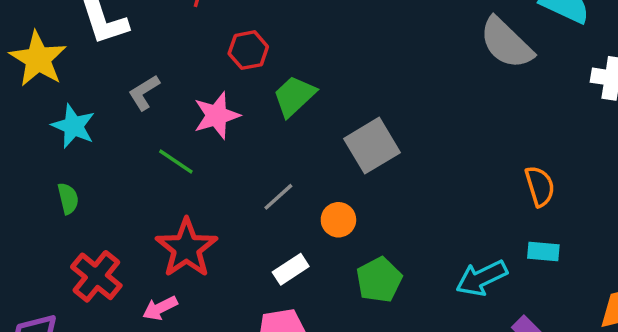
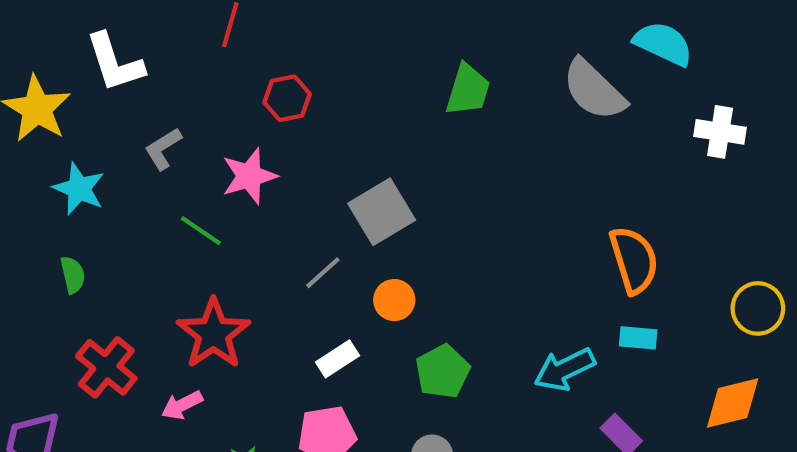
green trapezoid: (294, 96) -> (468, 90), moved, turned 150
gray square: (372, 146) -> (382, 212), moved
orange semicircle: (540, 186) -> (634, 260), size x1.4

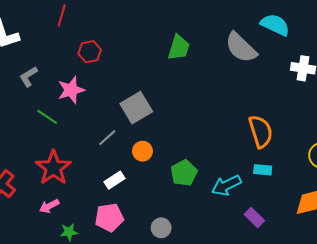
green pentagon: (443, 371) -> (184, 173), moved
pink arrow: (182, 405) -> (49, 206), moved

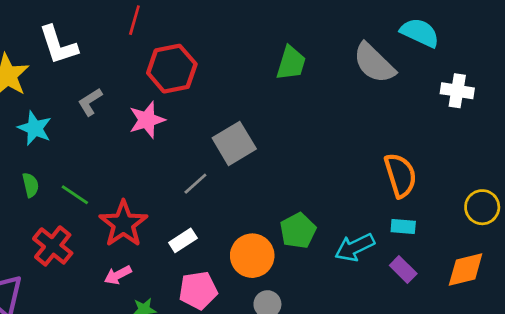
red hexagon: (90, 52) -> (172, 69), size x1.6
green line: (47, 117) -> (75, 195), moved
orange circle: (142, 151) -> (252, 256), moved, size x1.6
white rectangle: (114, 180) -> (183, 240), moved
purple rectangle: (254, 217) -> (403, 269), moved

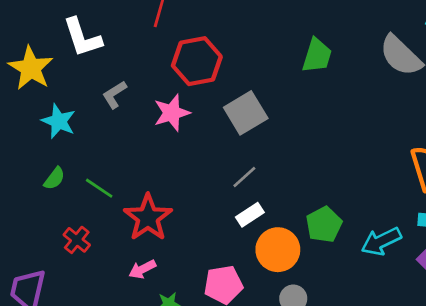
gray square: (234, 143) -> (246, 113), moved
gray line: (195, 184) -> (244, 177), moved
green semicircle: (31, 185) -> (54, 178), turned 50
white rectangle: (183, 240) -> (250, 215), moved
red cross: (53, 246) -> (77, 240), size x0.7

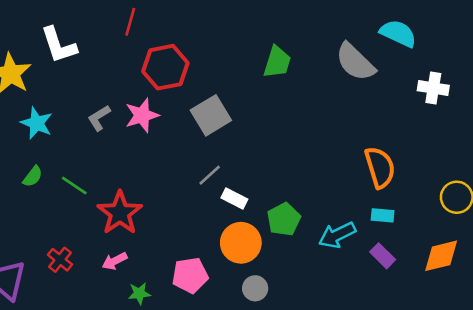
gray L-shape: (114, 95) -> (99, 118), moved
white rectangle: (250, 215) -> (234, 199), moved, turned 60
red cross: (77, 240) -> (60, 260), moved

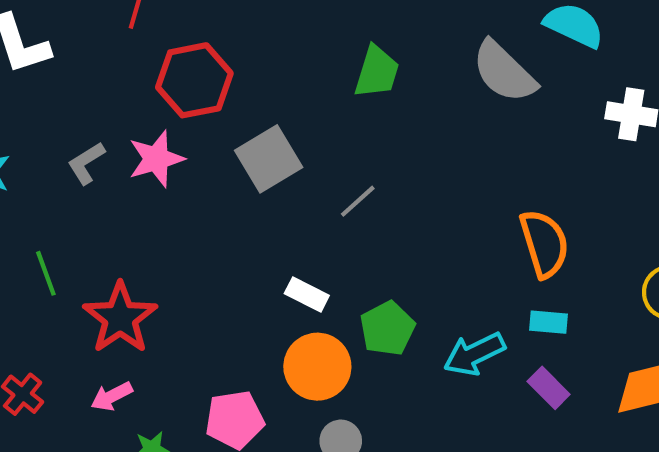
gray line: (210, 175) -> (358, 201), moved
green line: (74, 186) -> (46, 273), turned 36

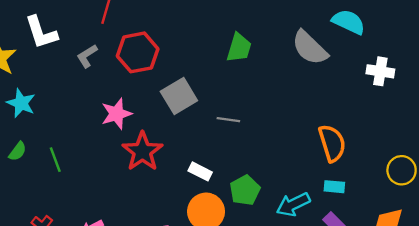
pink star: (156, 159) -> (116, 114), moved
gray L-shape: (86, 163) -> (87, 56), moved
gray line: (358, 201) -> (228, 120), turned 50
red star: (120, 318) -> (142, 151), moved

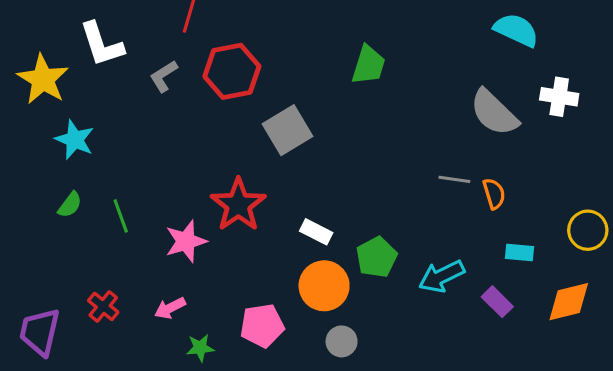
gray semicircle: (310, 48) -> (494, 113), moved
pink star: (116, 114) -> (186, 241), moved
gray line: (228, 120) -> (454, 179), moved
orange semicircle: (332, 143) -> (494, 194), size x0.6
cyan rectangle: (334, 187) -> (519, 252), moved

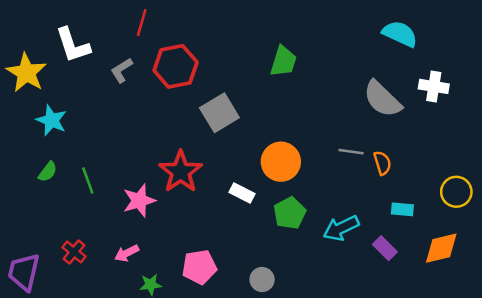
orange circle: (324, 286) -> (281, 162), moved

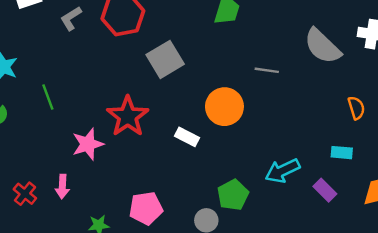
gray line: (351, 152) -> (267, 70), moved
orange semicircle: (382, 163) -> (356, 108), moved
green line: (88, 180) -> (48, 97), moved
green pentagon: (290, 213) -> (233, 195), moved
pink arrow: (127, 253) -> (62, 186), moved, turned -60

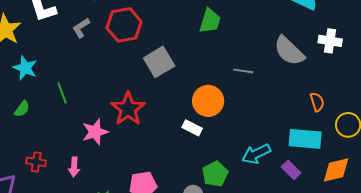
white rectangle: (187, 137) -> (192, 128), moved
cyan rectangle: (342, 153) -> (305, 139), size x1.8
red cross: (25, 194) -> (36, 162), moved, turned -30

